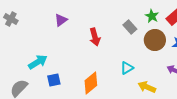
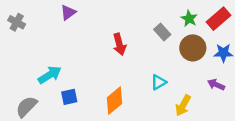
purple triangle: (61, 20) -> (68, 12), moved
yellow arrow: (147, 87) -> (183, 105), turned -84

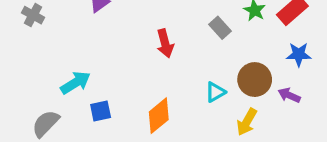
brown circle: (193, 48) -> (255, 80), moved

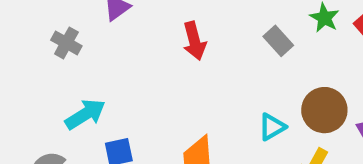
gray cross: (33, 15) -> (66, 43), moved
red arrow: (165, 43) -> (194, 41), moved

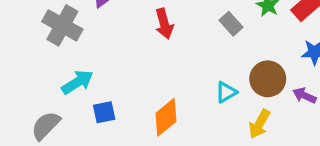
gray cross: (66, 43) -> (62, 25), size x1.6

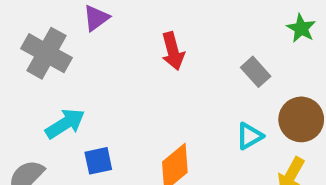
gray rectangle: (231, 24) -> (256, 72), moved

